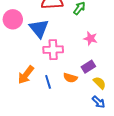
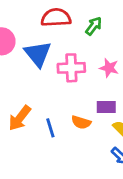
pink cross: (53, 50) -> (71, 68), moved
purple rectangle: (88, 67) -> (106, 107), turned 32

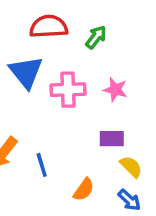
orange semicircle: (81, 122) -> (84, 190), moved, turned -72

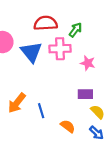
pink cross: (68, 90) -> (60, 49), moved
orange semicircle: (84, 190) -> (68, 126), turned -88

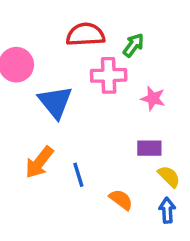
blue triangle: (31, 52) -> (55, 102), moved
blue arrow: (97, 133) -> (167, 210), turned -136

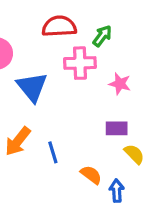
blue arrow: (167, 210) -> (117, 191), moved

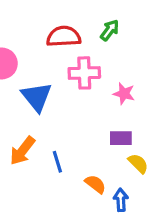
green arrow: (102, 36) -> (110, 30), moved

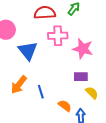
pink star: (124, 94) -> (83, 49), size x1.5

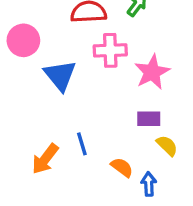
pink star: (83, 49) -> (152, 72), turned 30
orange arrow: (19, 85) -> (45, 159), moved

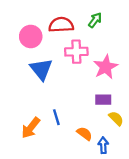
pink circle: (23, 40) -> (31, 36), moved

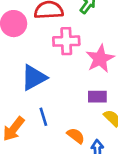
blue triangle: (41, 69) -> (34, 78), moved, turned 40

